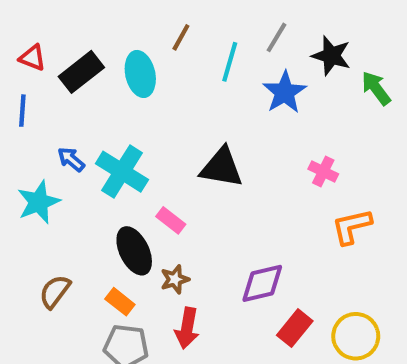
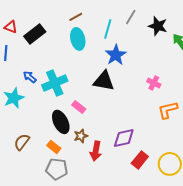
brown line: (181, 37) -> (76, 17), moved, turned 32
cyan ellipse: (140, 74) -> (78, 39), moved
blue star: (285, 92) -> (116, 55), moved
cyan cross: (122, 172) -> (55, 83), turned 35
red arrow: (187, 328) -> (96, 151), moved

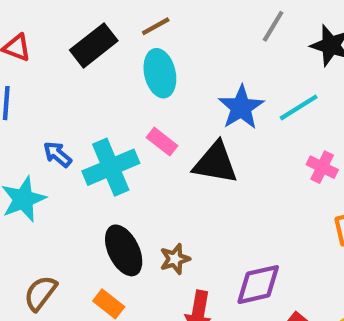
cyan line: (108, 29) -> (299, 107), moved, turned 42
black rectangle: (35, 34) -> (94, 45), moved
pink rectangle: (79, 107) -> (162, 142), moved
brown star: (81, 136) -> (175, 259), moved

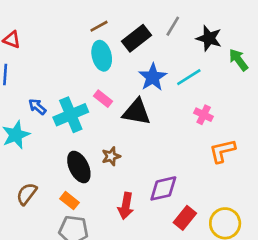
black rectangle: (94, 45) -> (137, 38), moved
brown star: (175, 259) -> (111, 156), moved

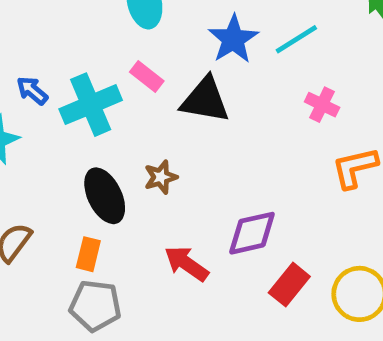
orange rectangle: (69, 201) -> (88, 254), turned 66
red arrow: (126, 206) -> (186, 264), turned 115

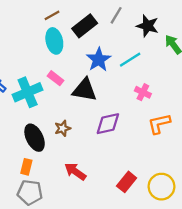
purple diamond: (252, 233) -> (108, 124), moved

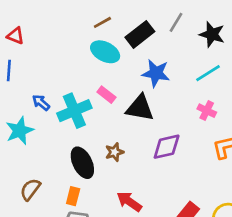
cyan ellipse: (54, 41) -> (105, 52), turned -50
blue star: (99, 60) -> (156, 73), turned -30
cyan line: (130, 60) -> (208, 73), moved

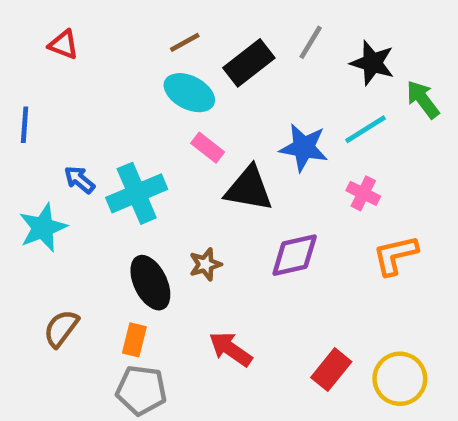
red triangle: (16, 36) -> (63, 45), moved
blue star: (156, 73) -> (304, 148), moved
pink rectangle: (106, 95) -> (208, 148), moved

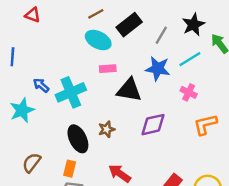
gray line: (311, 42) -> (161, 35), moved
black star: (372, 63) -> (193, 25), turned 30
pink rectangle: (208, 148) -> (108, 69), turned -42

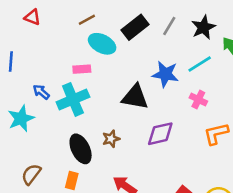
brown line: (96, 14) -> (87, 20), moved
gray line: (161, 35) -> (169, 26), moved
pink rectangle: (108, 69) -> (82, 69), moved

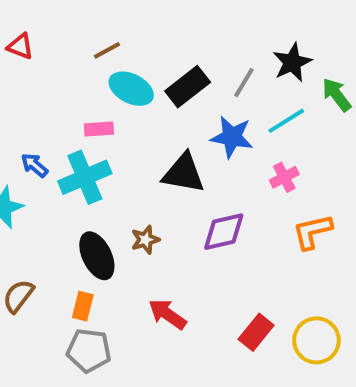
gray line: (169, 26) -> (244, 83), moved
black rectangle: (135, 27) -> (188, 87), moved
pink cross: (198, 99) -> (284, 177), turned 36

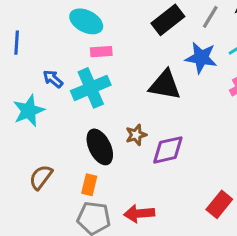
cyan ellipse: (131, 89) -> (86, 21), moved
purple diamond: (224, 232) -> (168, 150), moved
red arrow: (167, 314) -> (139, 213), moved, turned -40

